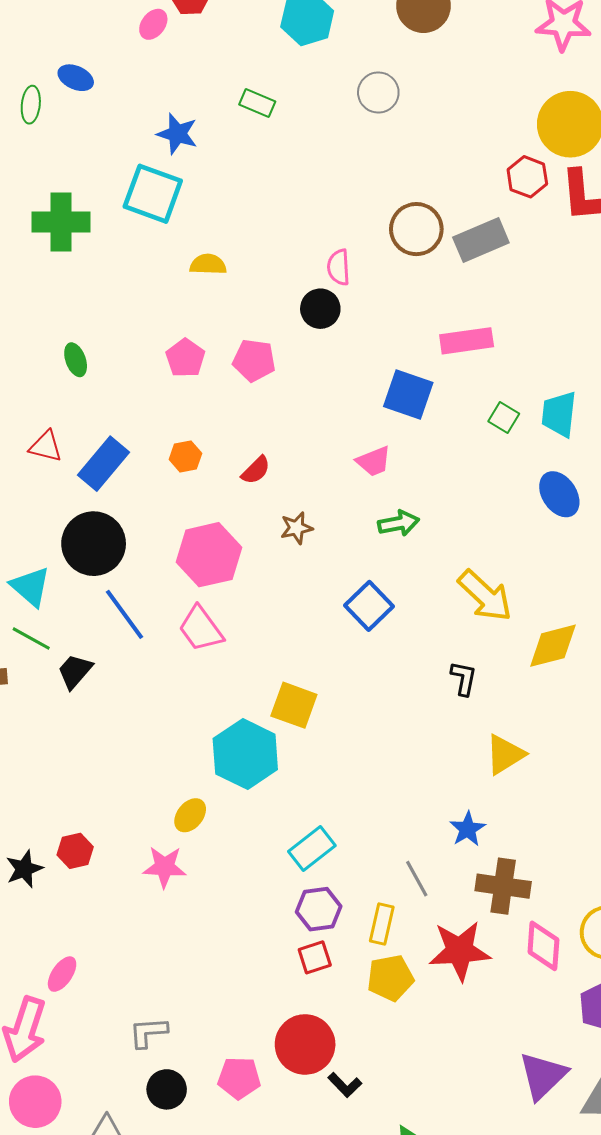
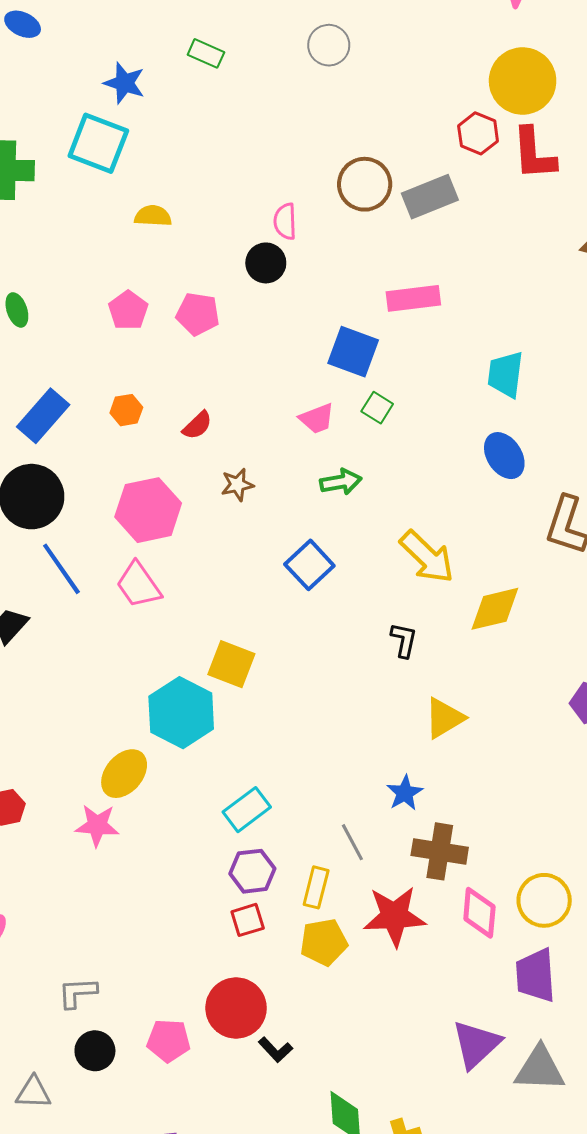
green square: (504, 417) -> (377, 408), moved
yellow ellipse: (190, 815) -> (124, 774), size x1.4

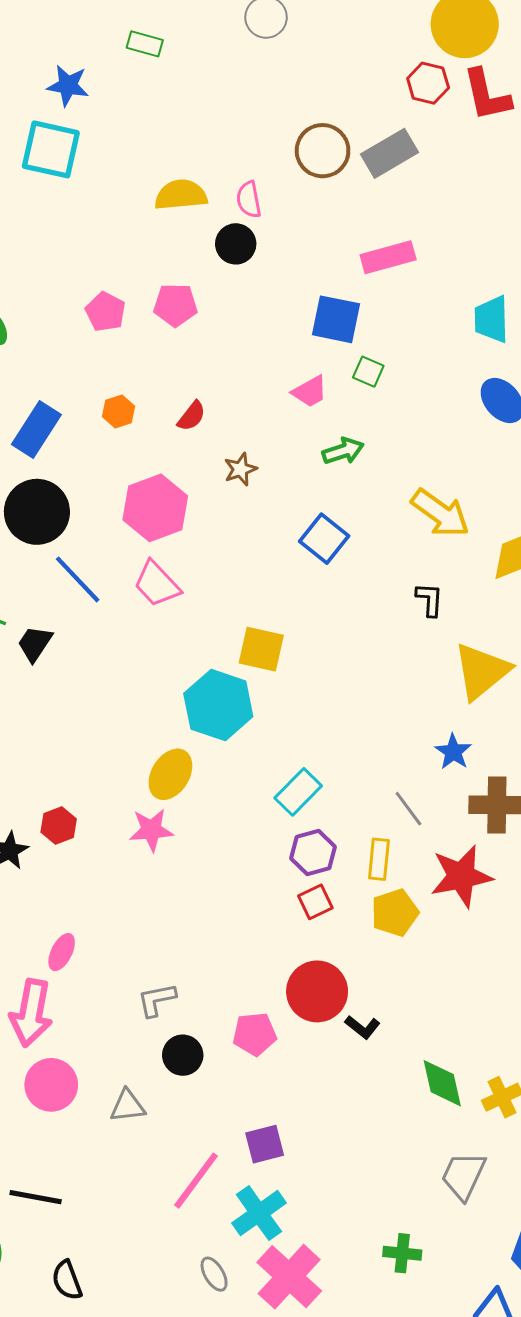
yellow semicircle: (153, 216) -> (181, 195), moved, size x1.4
yellow triangle: (444, 718) -> (482, 671), size x1.4

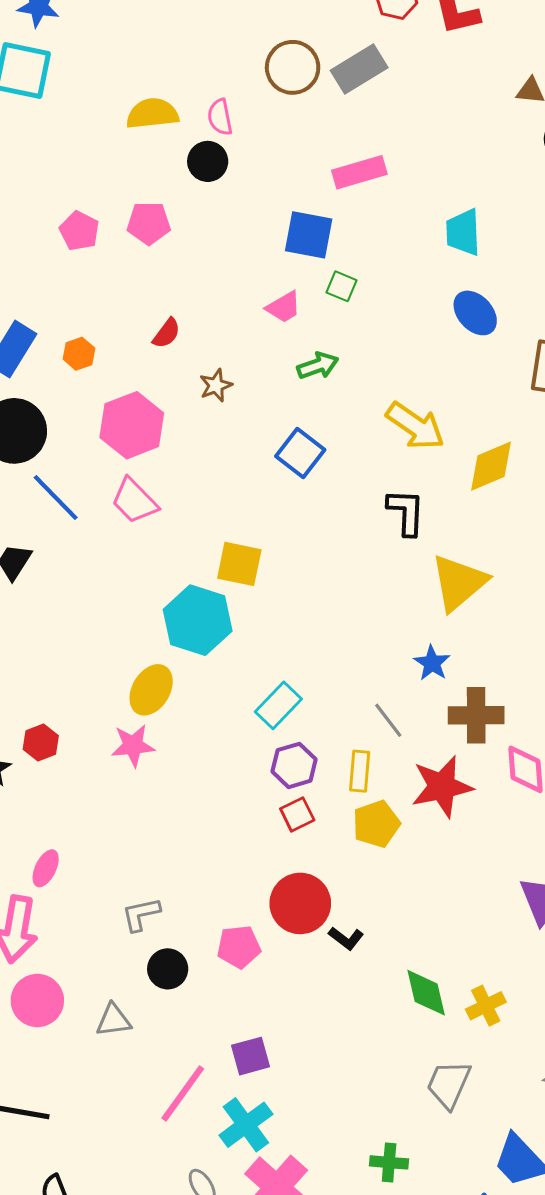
orange hexagon: (119, 411) -> (79, 354), moved
black L-shape: (430, 600) -> (406, 512), size x1.4

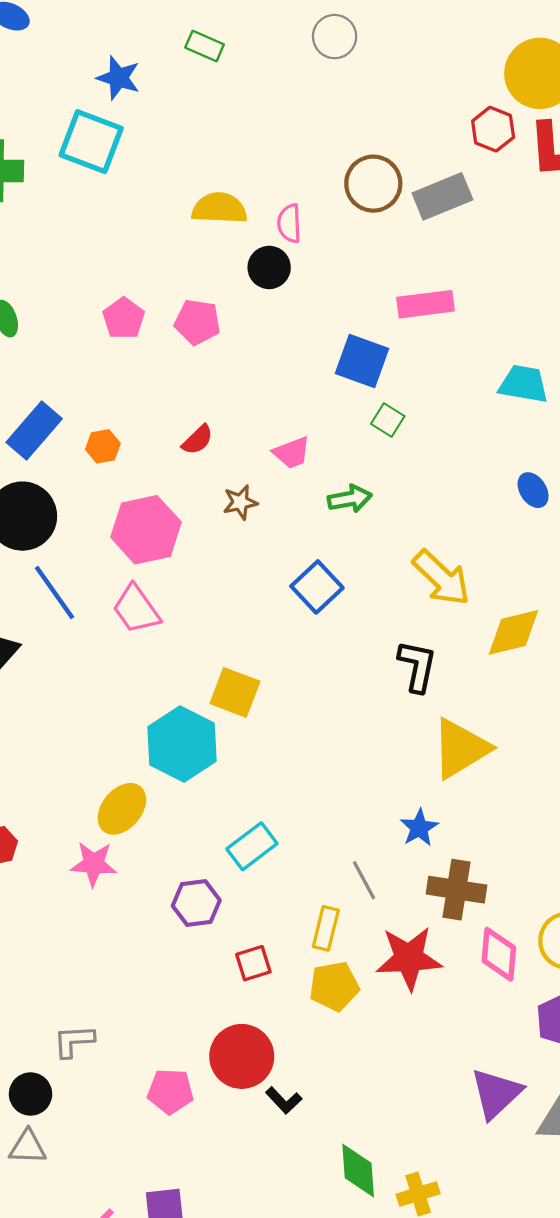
cyan trapezoid: (463, 232) -> (524, 384), turned 93
pink trapezoid: (284, 307) -> (292, 453), moved
blue ellipse: (475, 313) -> (533, 490), moved, size x0.7
purple hexagon: (294, 765) -> (196, 903), moved
black circle: (168, 969) -> (31, 1094), moved

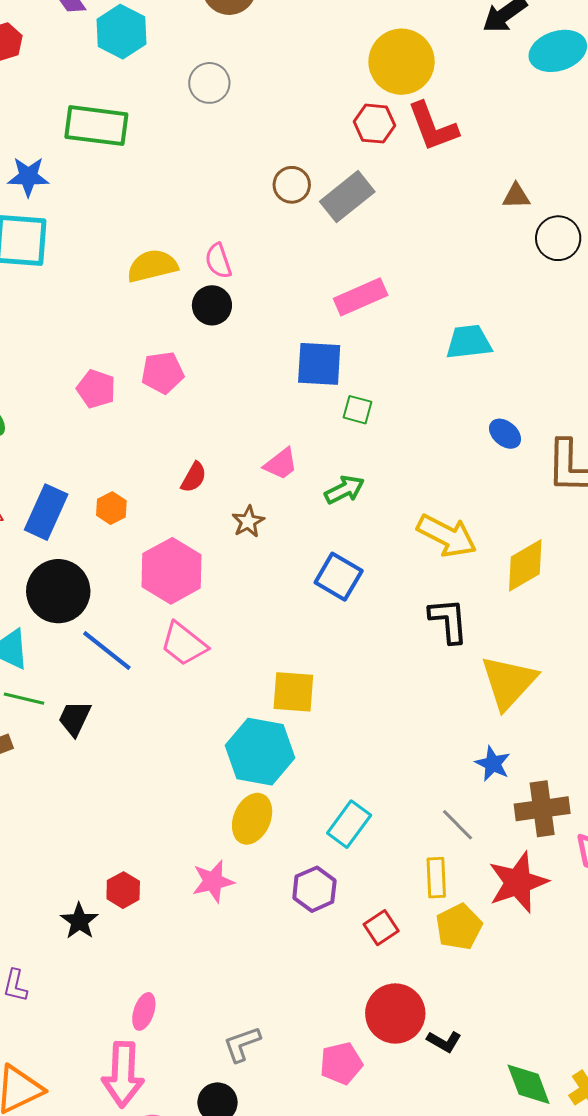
green rectangle: (205, 46) -> (96, 126), size x1.8
brown circle: (373, 184) -> (292, 185), moved, size x0.7
yellow ellipse: (122, 809) -> (252, 819), moved

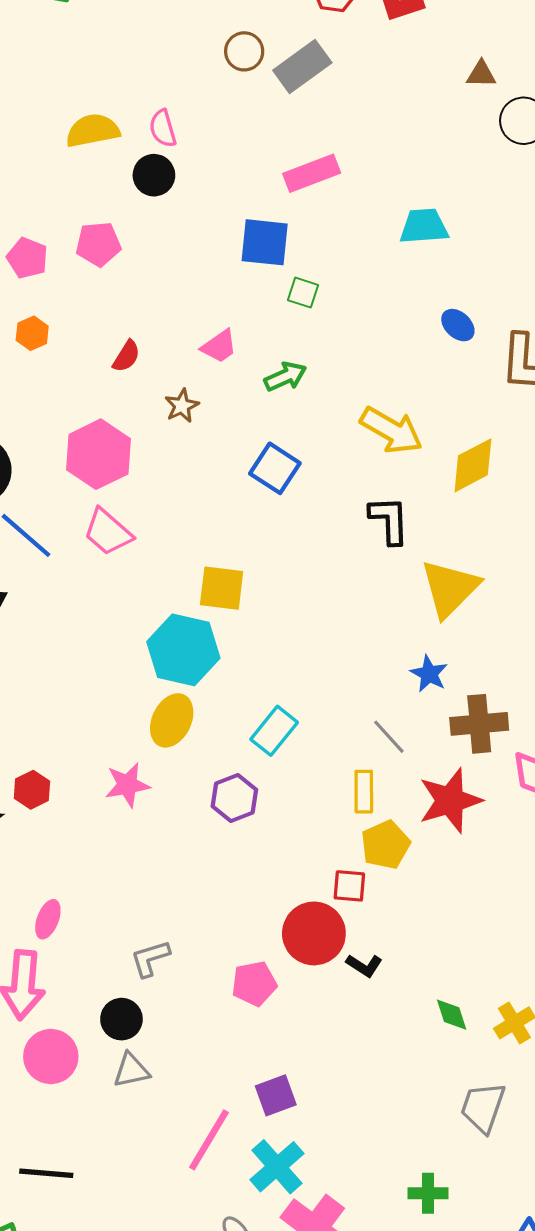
orange hexagon: (111, 508) -> (32, 333), moved
red square: (381, 928) -> (349, 886), moved, turned 36
green diamond: (529, 1084) -> (452, 1015), size x0.7

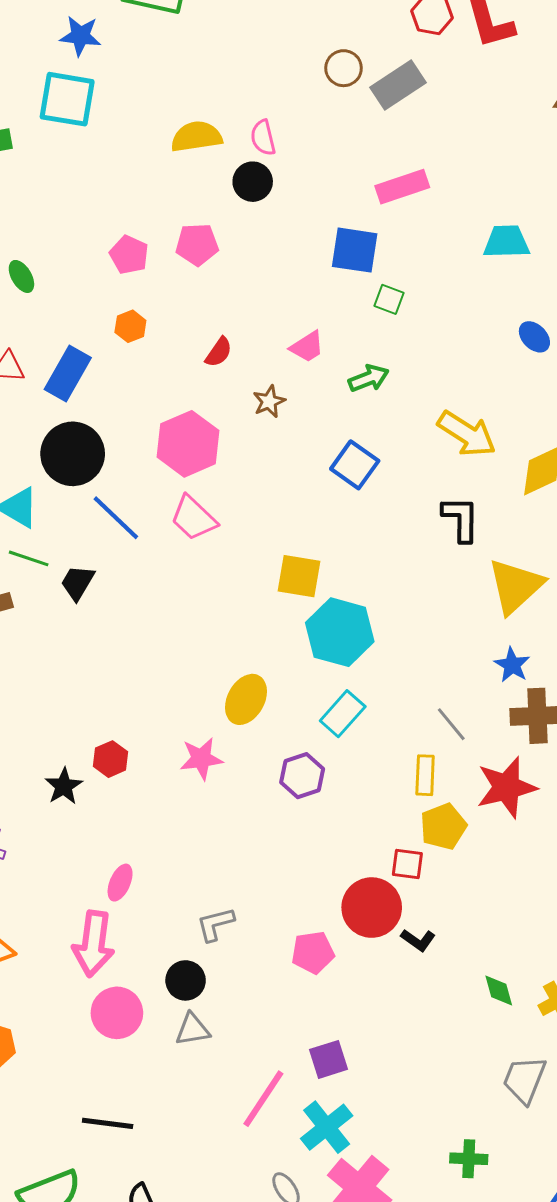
cyan hexagon: (183, 650) -> (340, 632), moved
blue star: (429, 674) -> (512, 665), moved

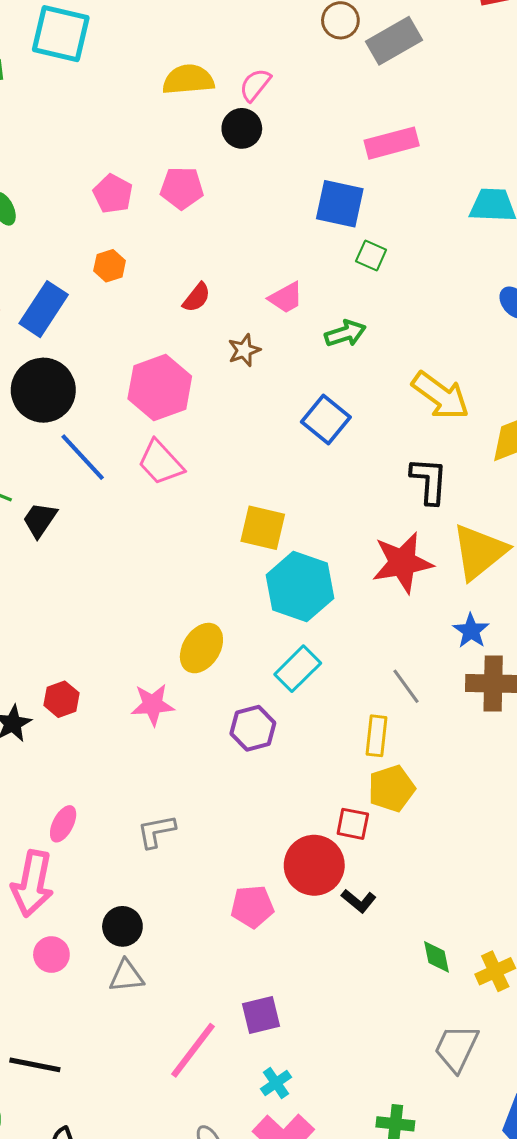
pink semicircle: (263, 138) -> (255, 85), turned 48
red star: (507, 787) -> (402, 563), moved
gray L-shape: (215, 924) -> (156, 831), moved
pink circle: (117, 1013) -> (51, 955), size x0.7
cyan cross: (327, 1127) -> (276, 1083), moved, size x0.6

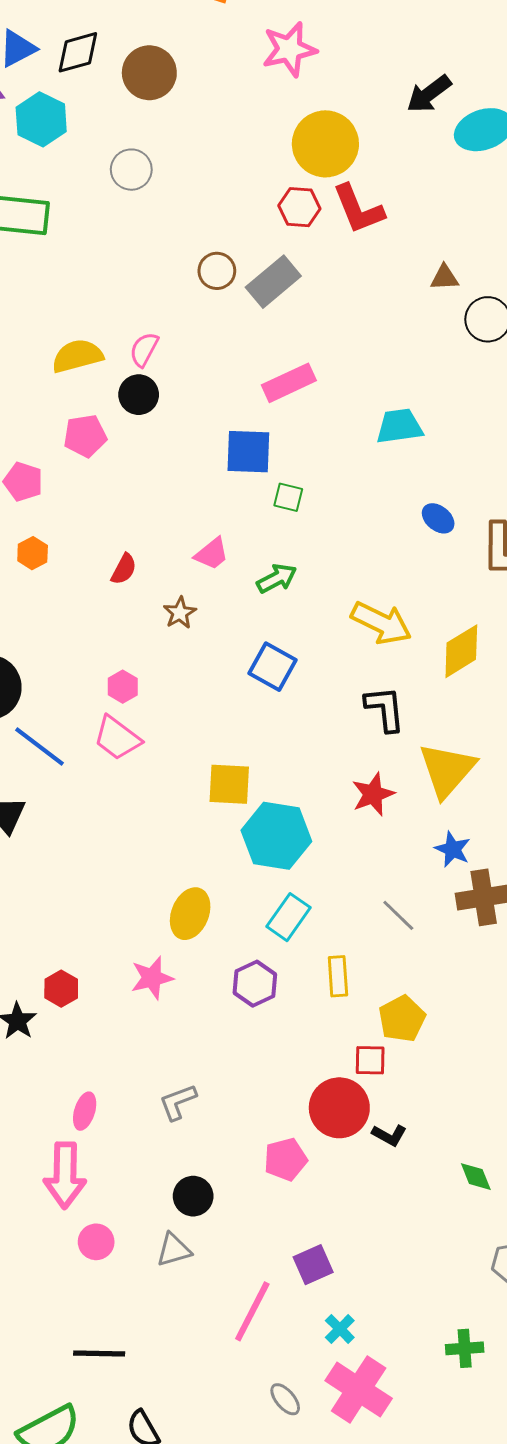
pink pentagon: (182, 188) -> (85, 436), moved
pink hexagon: (160, 387) -> (123, 687), moved, size x0.5
red star: (402, 563) -> (373, 794), size x0.7
yellow rectangle: (376, 736) -> (338, 976), moved
black circle: (122, 926) -> (193, 1196), moved

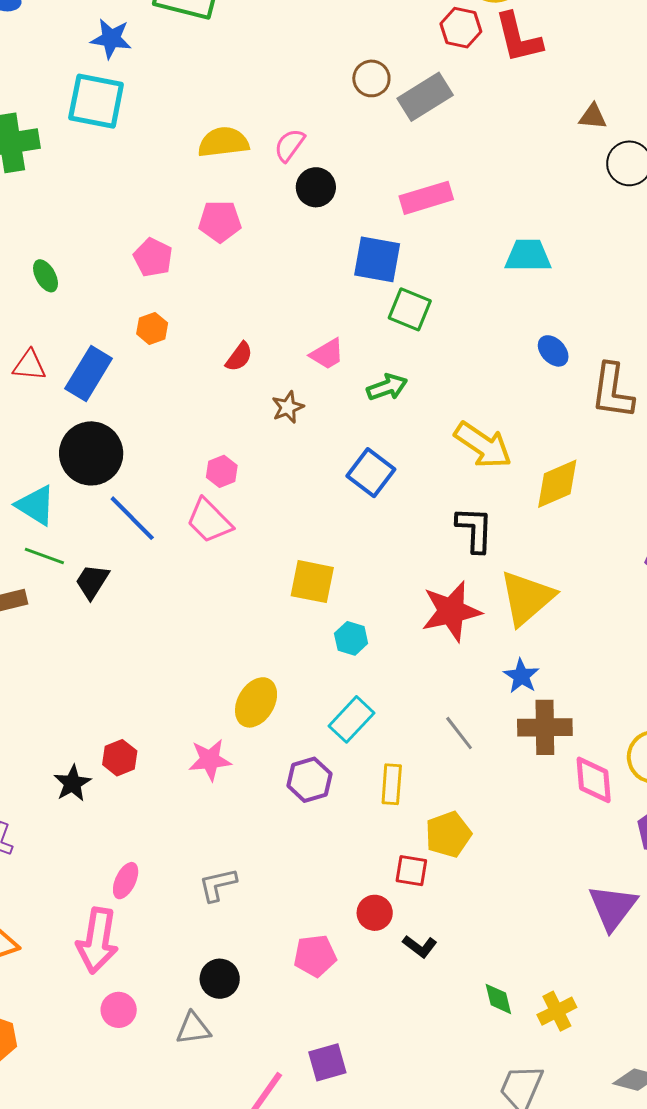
black circle: (139, 395) -> (316, 187), moved
green square: (288, 497) -> (410, 309), size x1.4
red star: (373, 794) -> (451, 611), size x1.4
cyan hexagon: (276, 836) -> (351, 638), size x0.5
red circle: (339, 1108) -> (375, 913), size x0.6

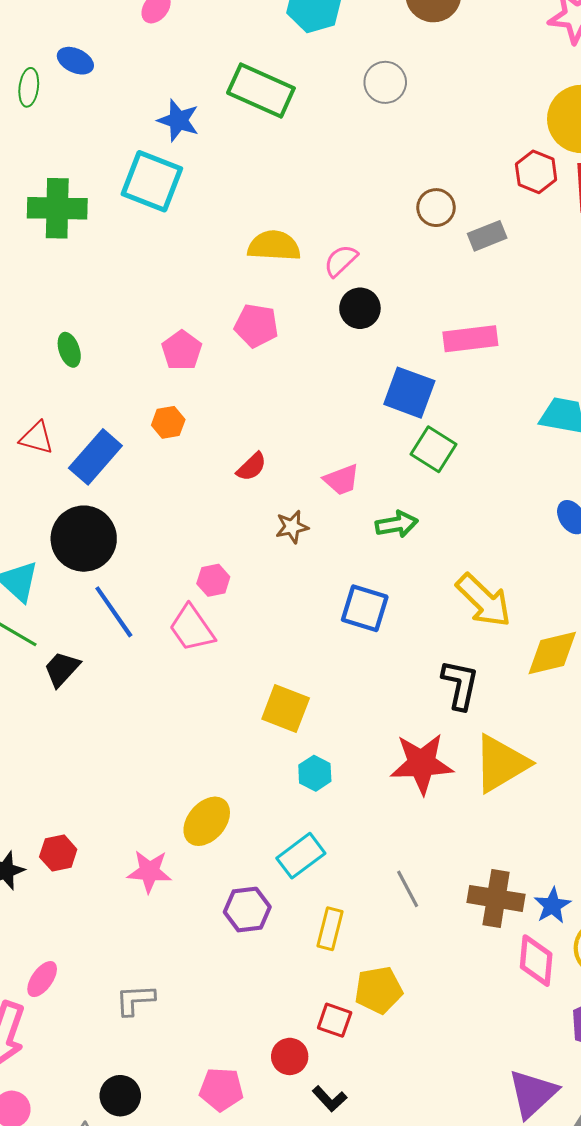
gray rectangle: (425, 97) -> (487, 236), size x0.7
blue square: (371, 473) -> (365, 608), turned -30
blue star: (521, 676) -> (552, 906), moved

